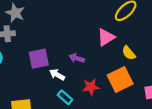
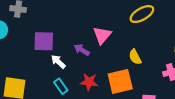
pink triangle: (106, 37) -> (102, 35), moved, turned -30

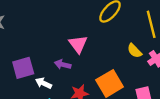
yellow semicircle: (135, 57) -> (135, 51), moved

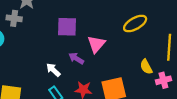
purple square: (23, 68) -> (67, 27), moved

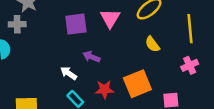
pink triangle: (96, 44) -> (110, 18), moved
yellow semicircle: (146, 67) -> (152, 44), moved

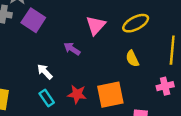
purple square: (76, 24) -> (33, 20), moved, turned 30
purple arrow: (91, 57) -> (72, 49), moved

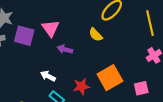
pink triangle: (96, 25) -> (51, 28), moved
yellow semicircle: (132, 59) -> (96, 35), moved

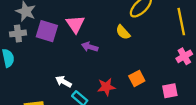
white arrow: (48, 76) -> (64, 82), moved
orange square: (110, 78) -> (137, 78), size x0.6

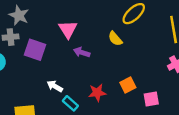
purple square: (47, 31) -> (35, 50), moved
pink square: (170, 91) -> (151, 99), moved

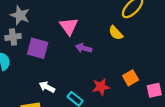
white arrow: (55, 86) -> (47, 87), moved

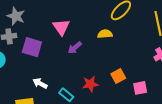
yellow semicircle: (116, 33) -> (105, 34), turned 128
purple arrow: (84, 48) -> (75, 48), turned -56

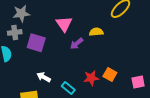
gray star: (16, 16) -> (21, 13), turned -30
yellow semicircle: (105, 34) -> (96, 32), moved
orange square: (118, 76) -> (110, 75), moved, turned -32

